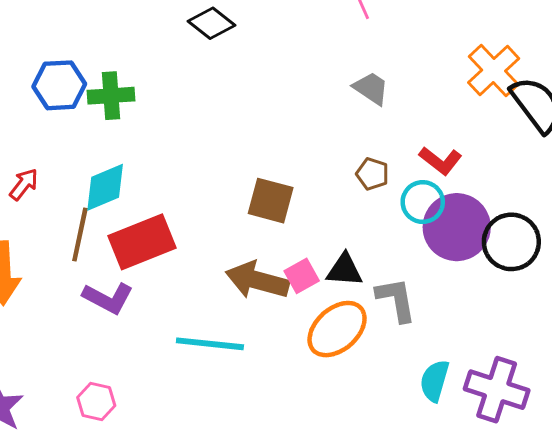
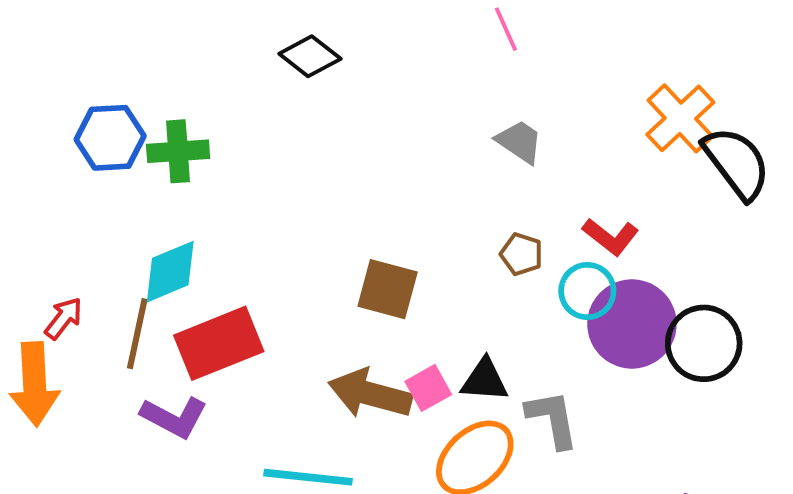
red arrow: (24, 184) -> (64, 318), moved

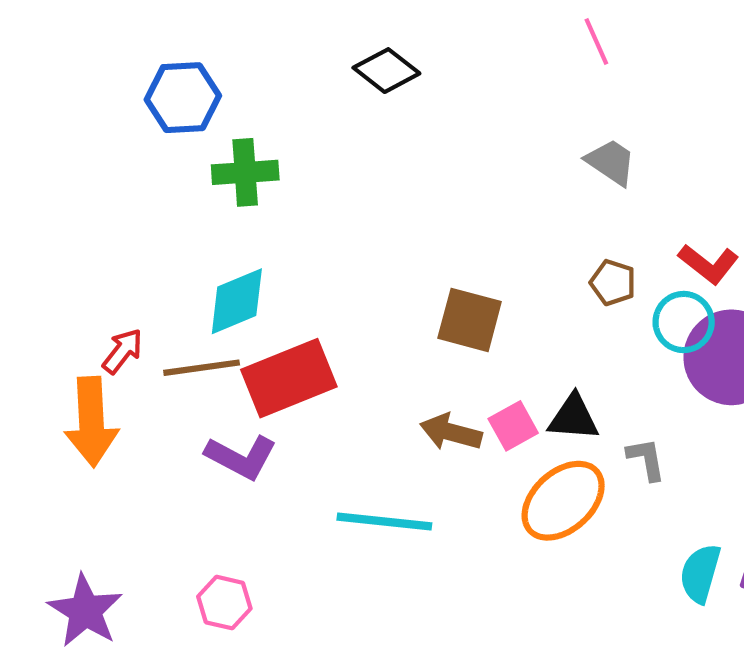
blue hexagon: (110, 138) -> (183, 98), moved
brown line: (137, 334) -> (202, 368), turned 70
brown arrow: (370, 394) -> (451, 432), size x0.7
gray L-shape: (552, 419) -> (646, 459), size x0.7

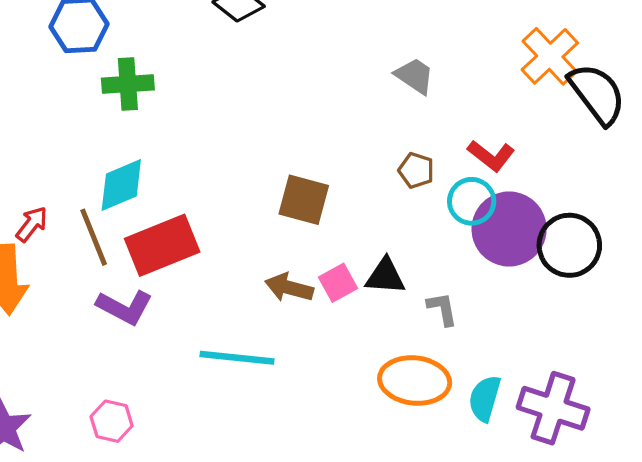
brown line: (202, 368) -> (94, 237), turned 76
orange ellipse: (563, 501) -> (415, 381), moved, turned 48

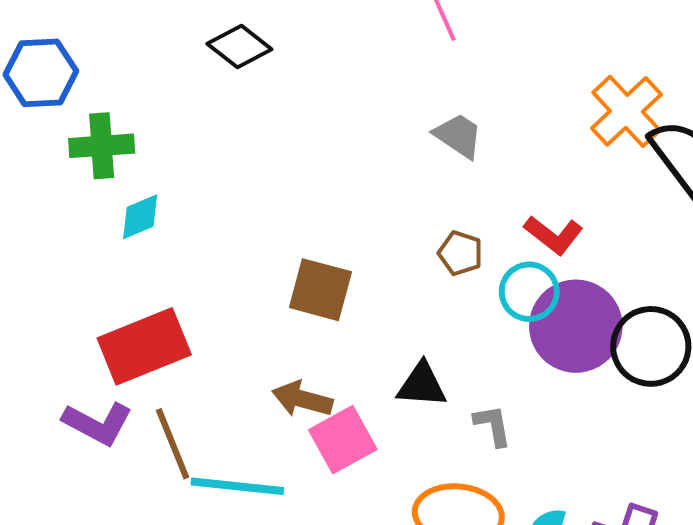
cyan diamond: (121, 185) -> (140, 217), moved, size x0.7
brown line: (94, 237) -> (173, 444), moved
pink square: (338, 283) -> (343, 440), moved, size x1.4

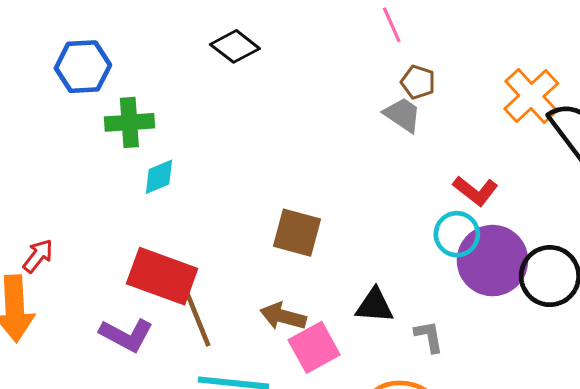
brown pentagon: (460, 253) -> (418, 82), moved
red rectangle: (144, 346) -> (162, 276), turned 42
brown line: (173, 444) -> (198, 319), moved

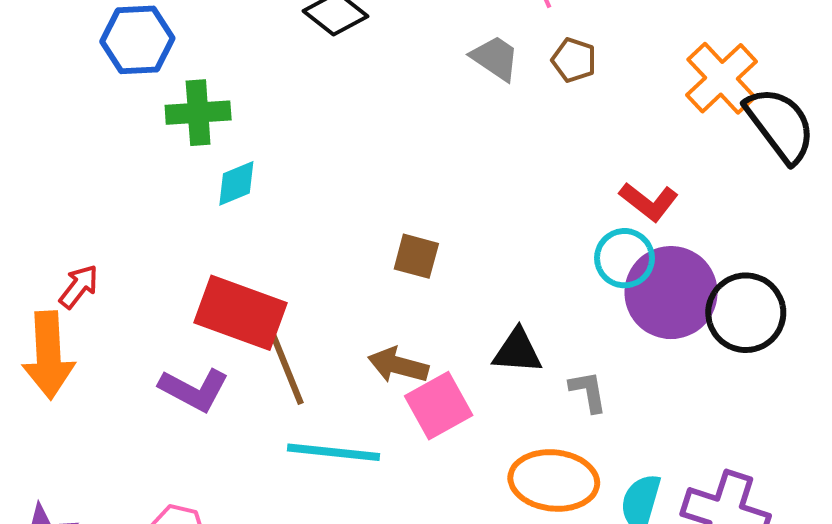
gray trapezoid: (403, 115) -> (495, 58), moved
brown square: (297, 233) -> (416, 256), size x0.7

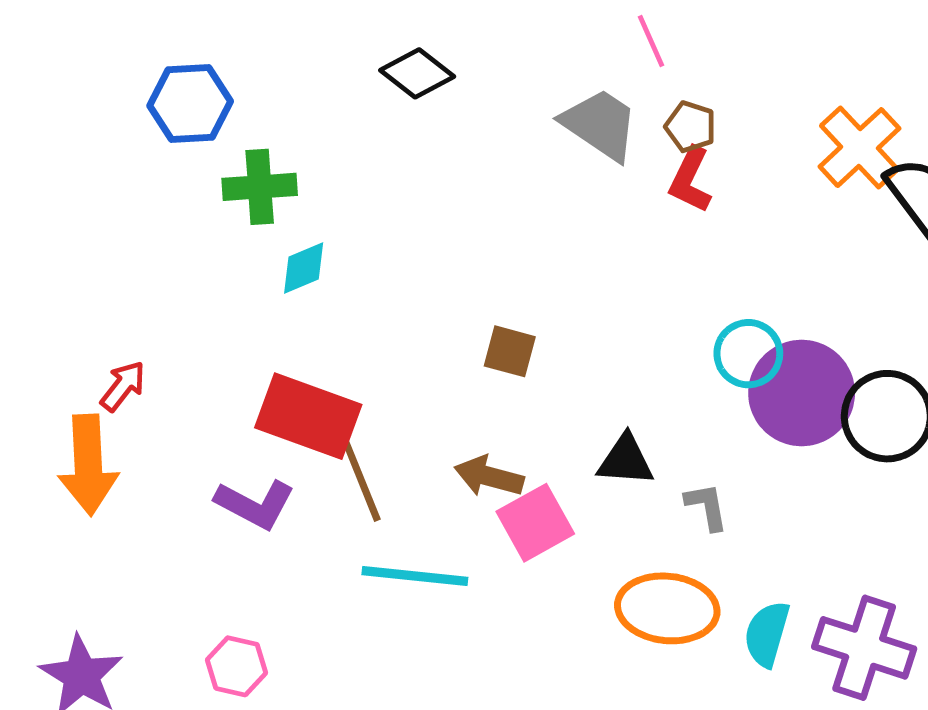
gray trapezoid: (495, 58) -> (600, 124), size x1.4
red L-shape: (649, 202) -> (690, 180), moved, turned 78

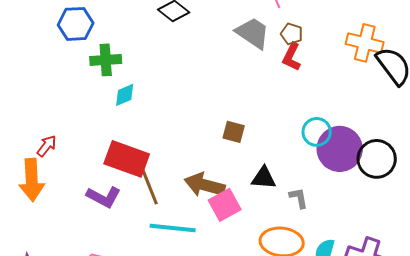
orange cross: (859, 148) -> (365, 43), turned -33
brown square: (510, 351) -> (234, 132), moved
brown arrow: (489, 476) -> (205, 185), size x1.4

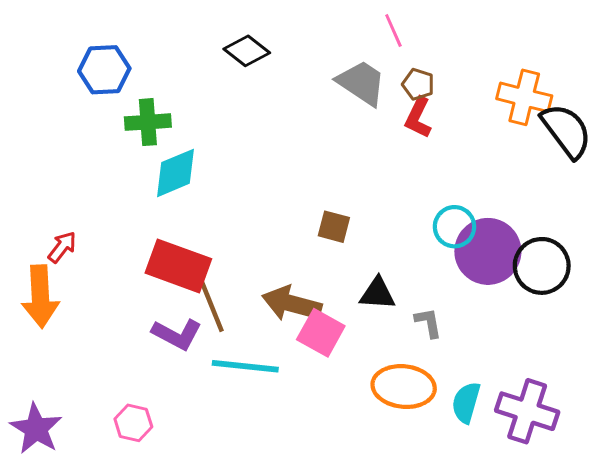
cyan diamond: (125, 95) -> (175, 173), size x1.5
purple L-shape: (104, 197) -> (177, 334), moved
pink square: (225, 205) -> (321, 333), turned -32

